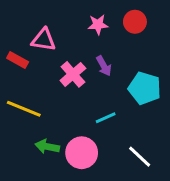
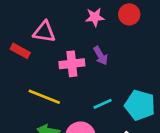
pink cross: (73, 74) -> (72, 64), turned 35
cyan pentagon: (145, 88) -> (140, 105), moved
yellow line: (24, 109) -> (44, 97), moved

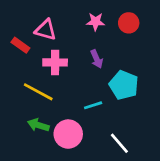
pink cross: (72, 64) -> (55, 62), moved
cyan pentagon: (140, 105) -> (124, 85), moved

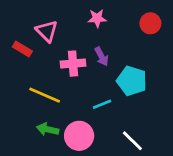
red circle: (129, 23) -> (150, 23), moved
pink triangle: (46, 30) -> (47, 31), turned 35
pink cross: (55, 62) -> (73, 64), moved

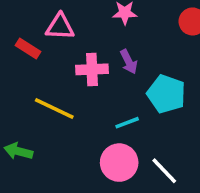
pink triangle: (47, 31) -> (60, 27), turned -45
green arrow: (48, 129) -> (18, 151), moved
pink circle: (79, 136) -> (119, 163), moved

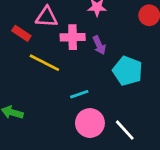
pink cross: (92, 69) -> (73, 37), moved
yellow line: (54, 109) -> (44, 63), moved
cyan line: (127, 123) -> (79, 94), moved

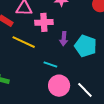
purple arrow: (99, 45) -> (64, 39), moved, turned 32
cyan line: (79, 94) -> (50, 64), turned 40

